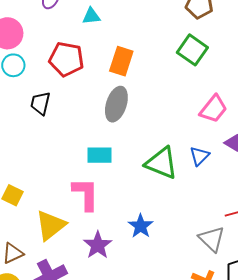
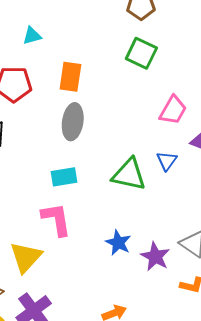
purple star: (98, 245) -> (155, 256), moved

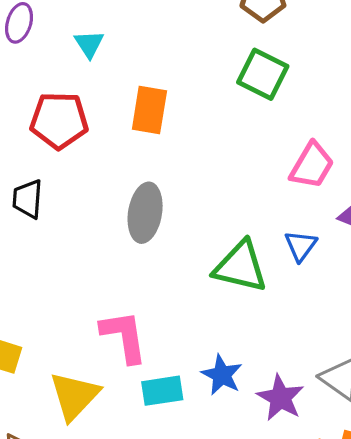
cyan triangle: (32, 36) -> (89, 44), turned -48
gray ellipse: (73, 122) -> (145, 213), moved
cyan rectangle: (64, 177) -> (162, 391), moved

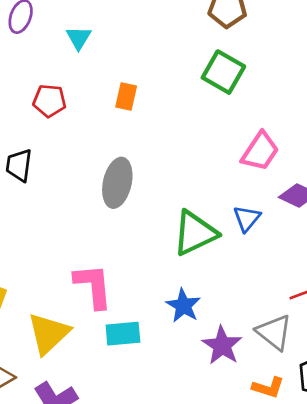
orange rectangle: (149, 110) -> (126, 96), size x0.7
red pentagon: (59, 120) -> (49, 101), size x0.7
green triangle: (240, 267) -> (195, 233), turned -42
blue star: (222, 375) -> (183, 306), moved

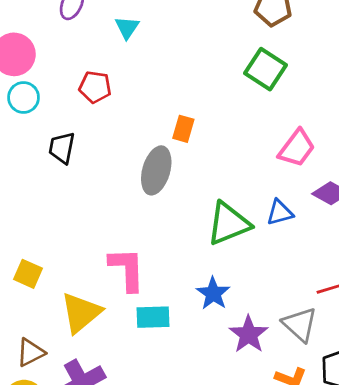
orange rectangle: (126, 96) -> (183, 129), moved
blue triangle: (247, 218) -> (280, 213), turned 32

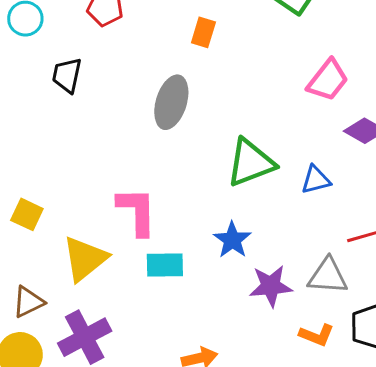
orange rectangle: (183, 129) -> (203, 32), moved
blue triangle: (280, 213) -> (316, 180), moved
gray triangle: (300, 325) -> (328, 276), turned -39
purple star: (249, 334) -> (271, 286), turned 30

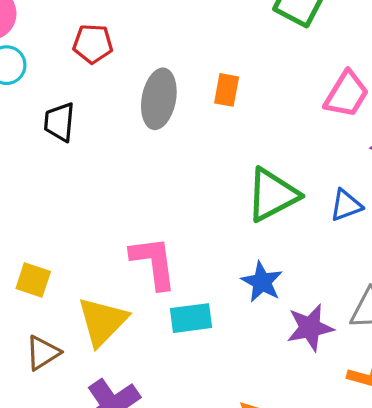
orange rectangle: (203, 32) -> (227, 90), moved
gray ellipse: (171, 102) -> (159, 99), moved
brown triangle: (28, 302) -> (43, 353), moved

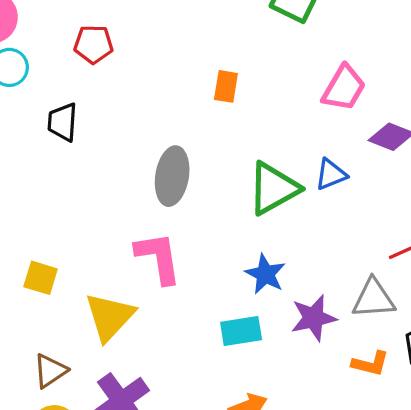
gray ellipse: (159, 99) -> (172, 176), moved
blue triangle: (346, 205) -> (331, 174), moved
cyan rectangle: (191, 318) -> (241, 331), moved
brown triangle: (43, 353) -> (50, 371), moved

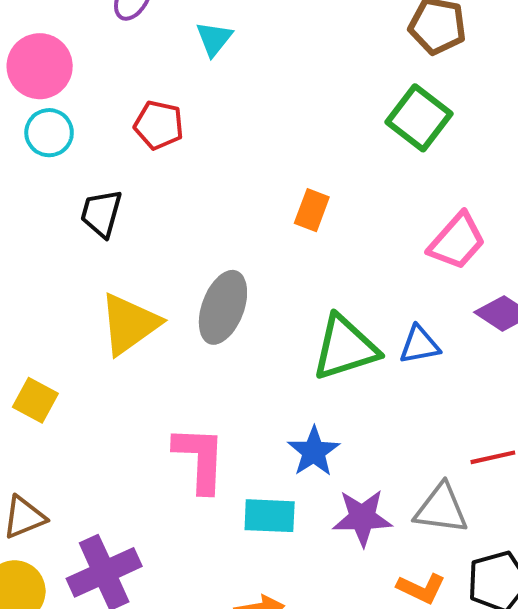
pink L-shape: (158, 258) -> (200, 459), moved
yellow triangle: (110, 317) -> (129, 324), moved

